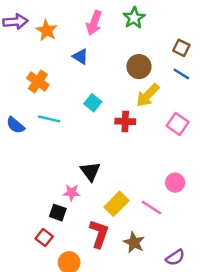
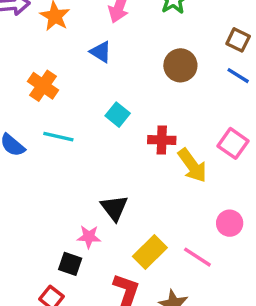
yellow arrow: (148, 95) -> (192, 165), moved, turned -80

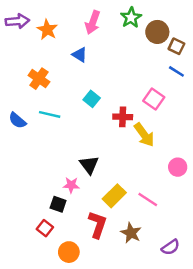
brown circle: (180, 65) -> (157, 32), moved
pink square: (233, 143) -> (154, 99), moved
pink circle: (230, 223) -> (178, 167), moved

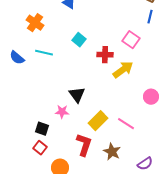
blue line: (176, 71) -> (150, 17), turned 72
yellow arrow: (144, 135) -> (123, 70), turned -90
black square: (58, 204) -> (42, 129), moved

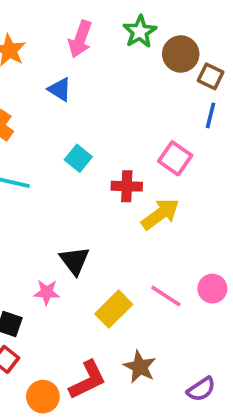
pink circle: (151, 97) -> (212, 289), moved
pink line: (126, 124) -> (166, 296), moved
red L-shape: (84, 145) -> (88, 380), moved, turned 45

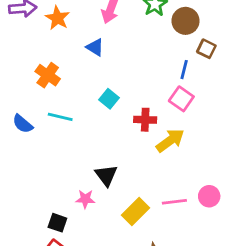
brown square: (211, 76) -> (206, 49), moved
blue line: (211, 115) -> (184, 70), moved
pink line: (166, 296) -> (174, 202), turned -40

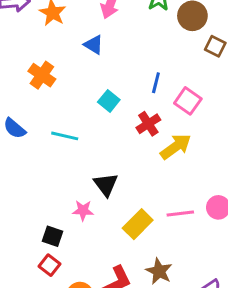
blue line: (184, 70) -> (156, 83), moved
cyan line: (60, 117) -> (65, 136), moved
red cross: (145, 120) -> (148, 124), turned -35

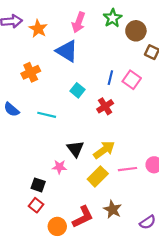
blue triangle: (94, 45) -> (67, 51), size x1.6
orange cross: (42, 75) -> (31, 72), turned 30
pink square: (188, 101) -> (132, 80), moved
yellow arrow: (176, 147) -> (104, 150), moved

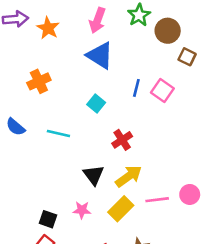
blue triangle: (67, 51) -> (100, 55), moved
red cross: (105, 106) -> (122, 140), moved
pink star: (59, 167) -> (82, 210), moved

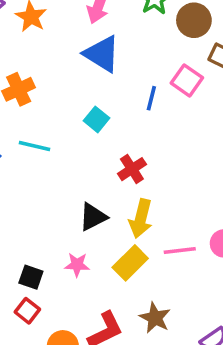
pink square: (162, 91) -> (187, 80), moved
cyan line: (58, 133) -> (35, 146), moved
black triangle: (94, 175) -> (93, 217), turned 40
yellow arrow: (129, 176) -> (141, 219), turned 140

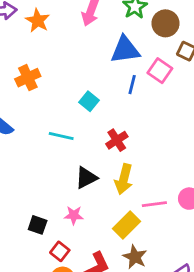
blue triangle: (102, 54) -> (125, 50), moved, turned -40
cyan line: (35, 146) -> (61, 136), moved
yellow rectangle: (130, 263) -> (127, 225), moved
red square: (27, 311) -> (60, 251), moved

